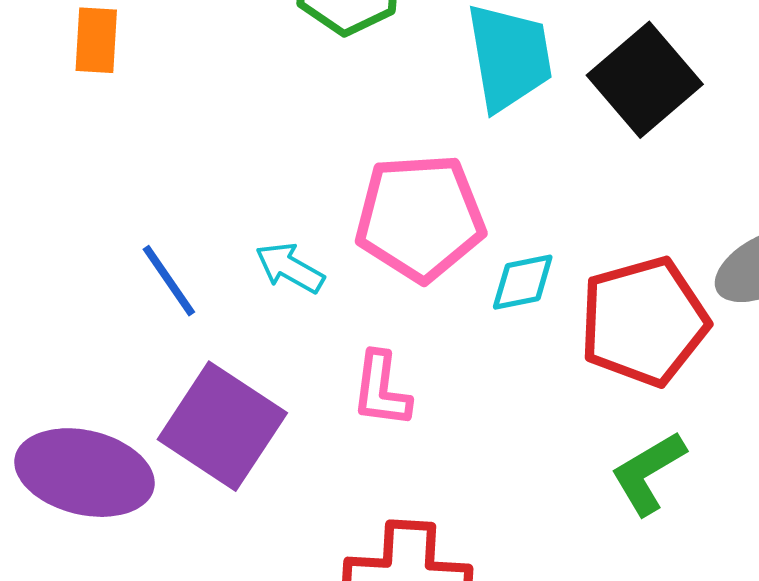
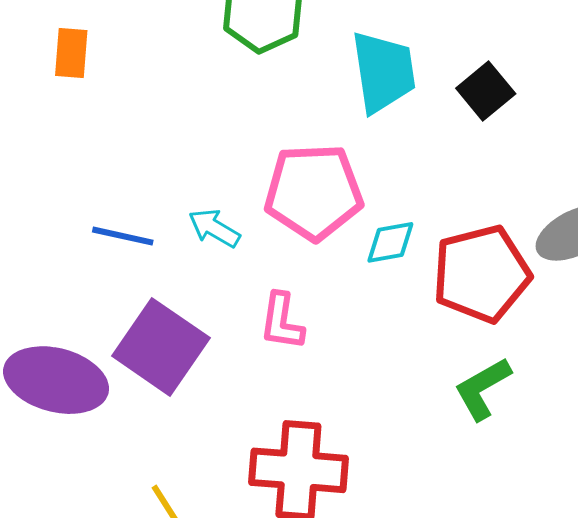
black square: (645, 80) -> (486, 91), size x0.7
blue line: (169, 281) -> (123, 236), turned -44

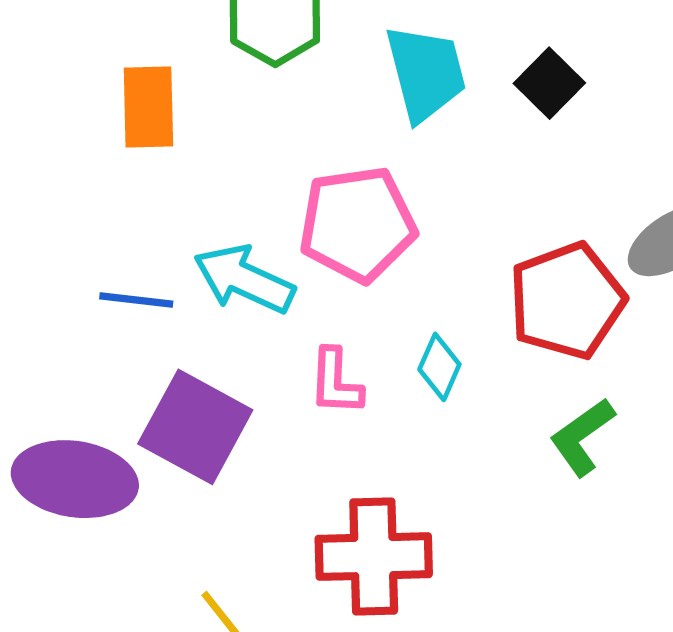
orange rectangle: (71, 53) -> (148, 107), moved, size x1.4
cyan arrow: (214, 228) -> (244, 279), size x1.6
cyan diamond: (390, 242) -> (439, 367), moved, turned -50

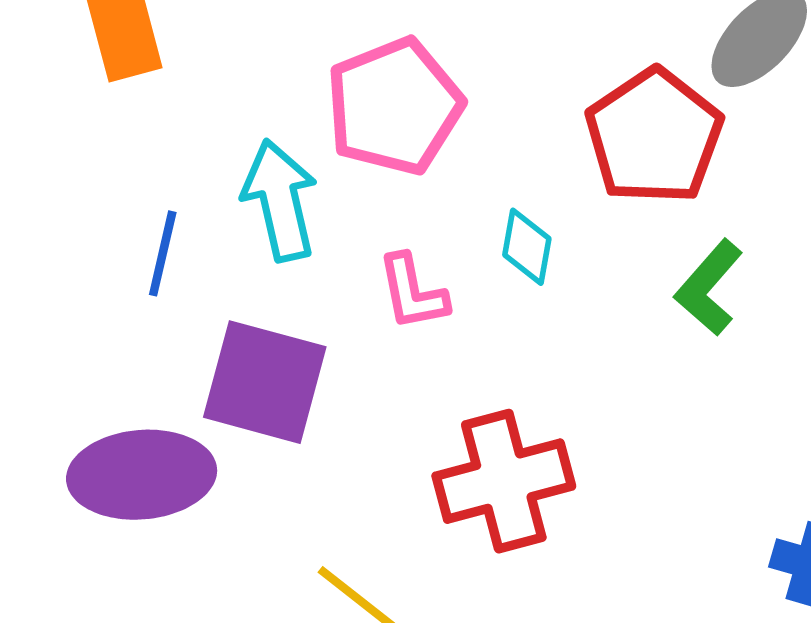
cyan arrow: (244, 279) -> (280, 200), turned 66
blue line: (136, 300) -> (163, 253), turned -70

